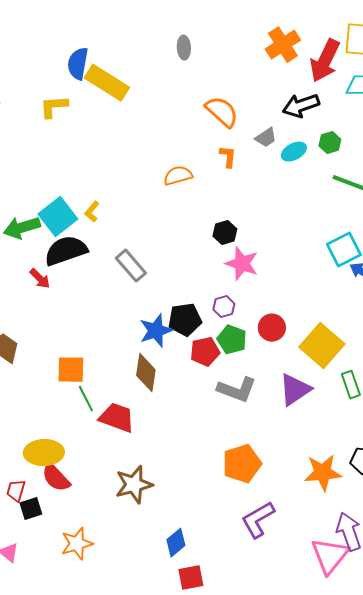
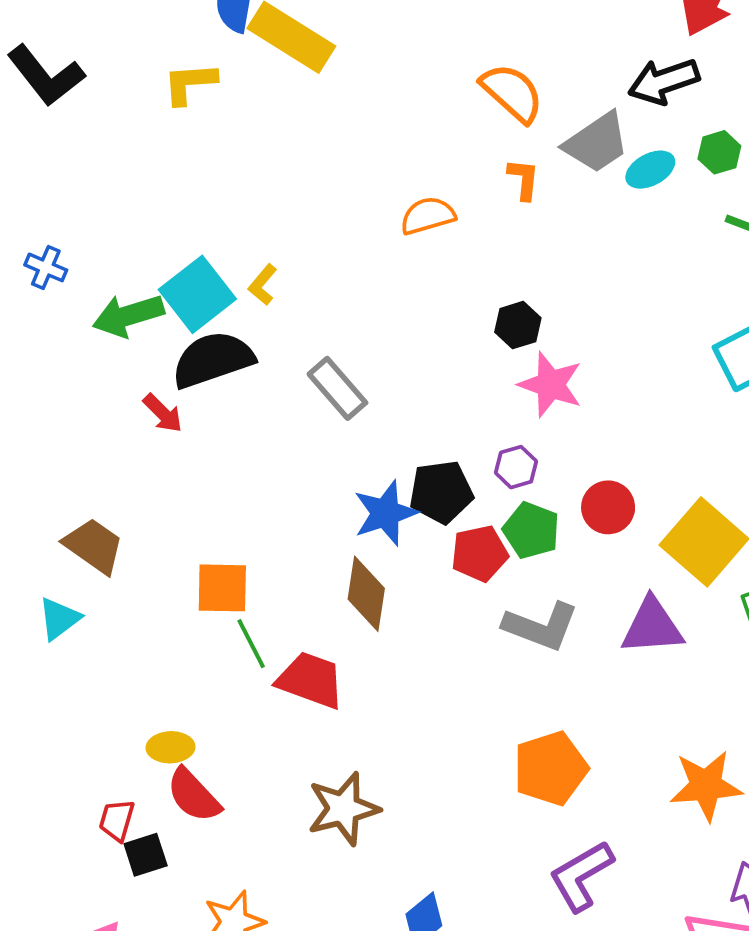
gray trapezoid: (266, 138) -> (597, 143), size x1.6
purple triangle: (295, 390) -> (652, 626), turned 30
yellow ellipse: (44, 453) -> (171, 747), size x0.6

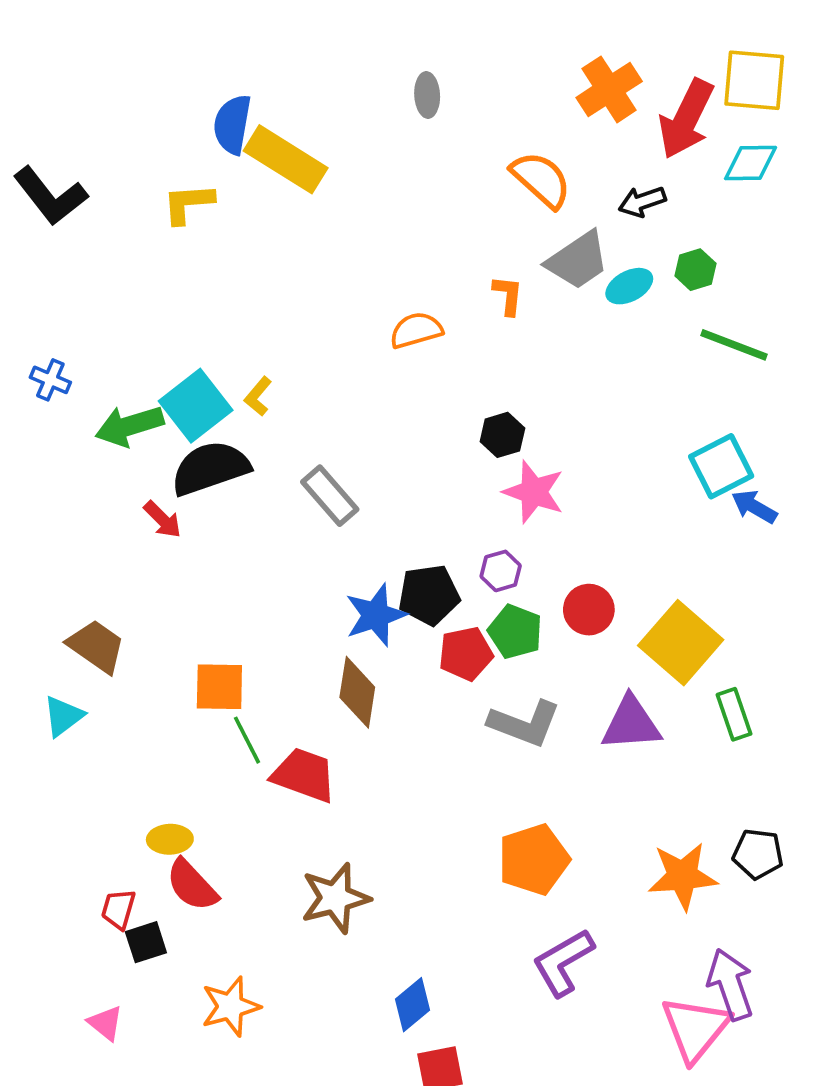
black arrow: (664, 81) -> (642, 202), size x0.7
orange semicircle: (512, 93) -> (541, 180), moved

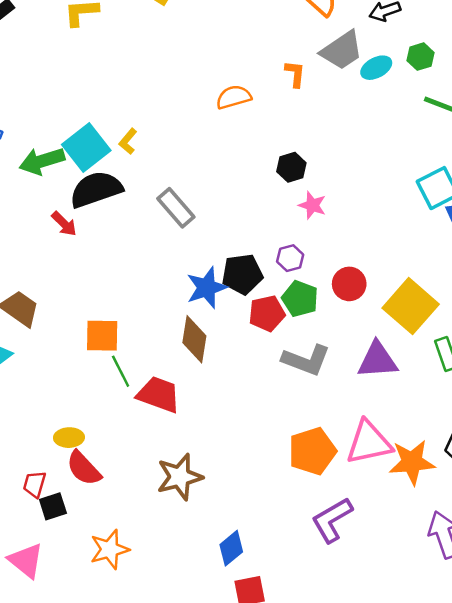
pink star: (534, 492) -> (312, 205), size x0.7
pink triangle: (106, 1023) -> (26, 560), size x1.5
pink triangle: (695, 1029) -> (369, 442), moved, turned 39

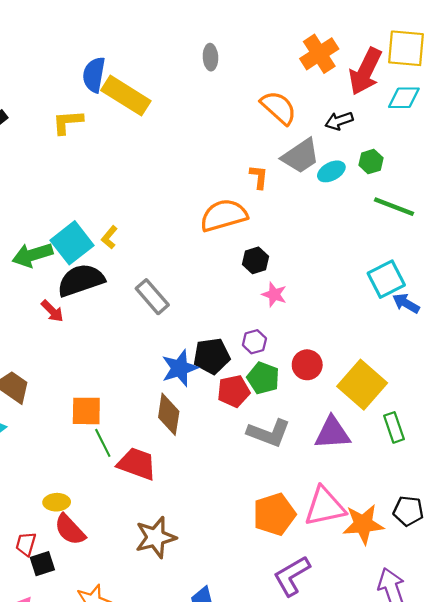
orange semicircle: (234, 97) -> (224, 215), moved, size x1.5

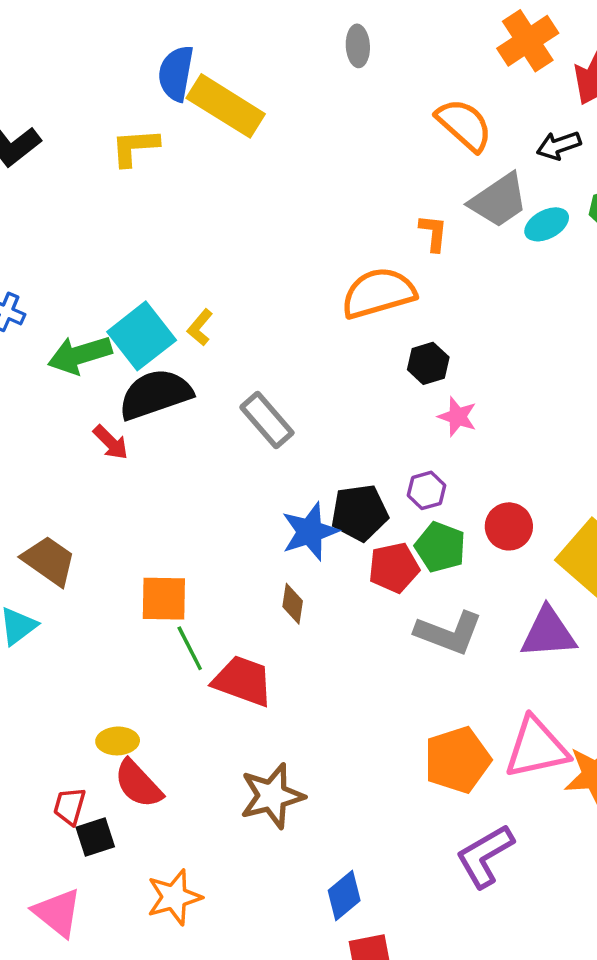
brown diamond: (169, 414) -> (293, 604), size x0.6

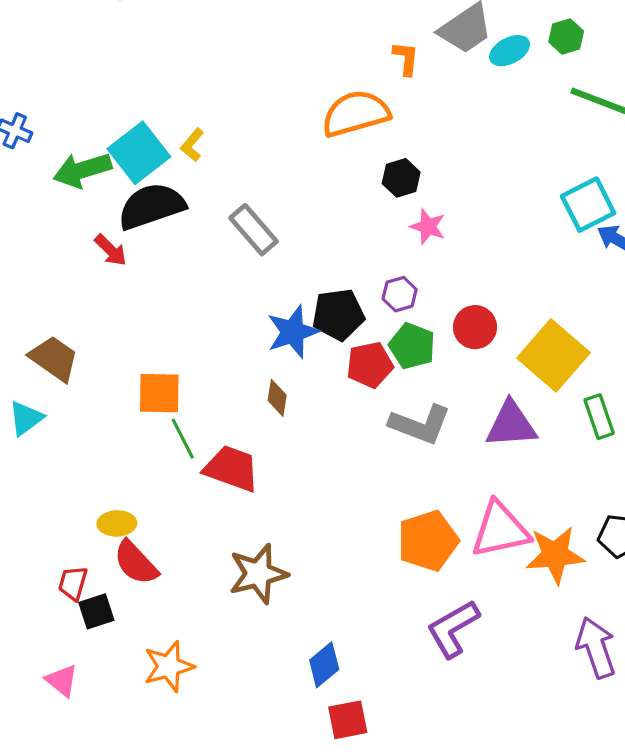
pink triangle: (58, 913) -> (62, 681), size x0.7

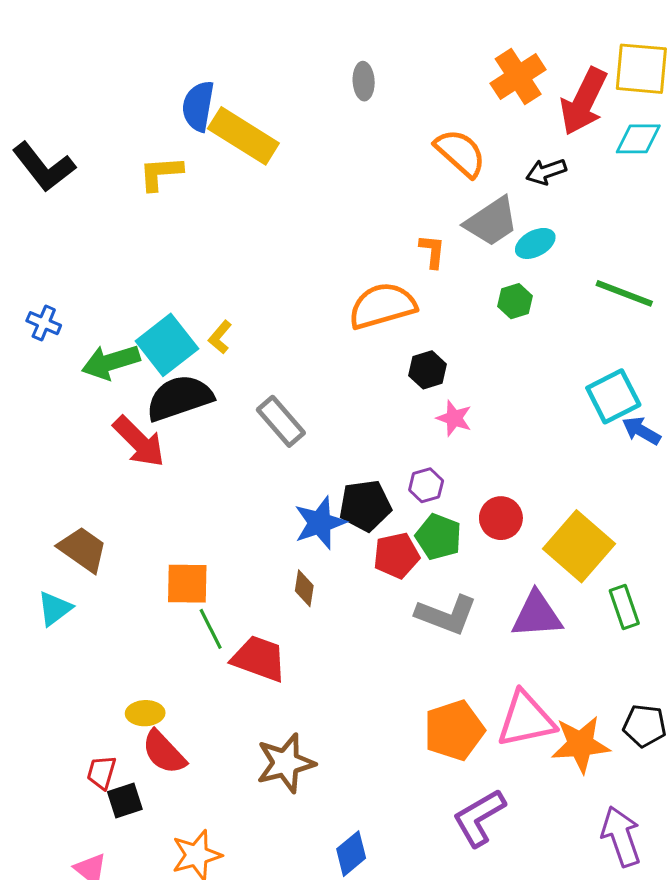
green hexagon: (566, 37) -> (515, 301), moved
red arrow: (111, 250) -> (139, 442), size x1.6

